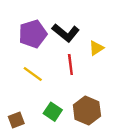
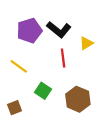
yellow line: (33, 74) -> (19, 66), moved
green square: (53, 112) -> (43, 91), moved

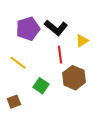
brown hexagon: (78, 99) -> (74, 78), moved

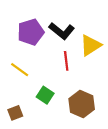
yellow triangle: (82, 41) -> (91, 45), size x1.5
brown hexagon: (74, 78) -> (82, 104), moved

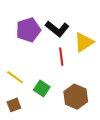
yellow line: (20, 70) -> (15, 77), moved

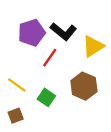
red line: (61, 57) -> (50, 58), moved, turned 42
brown hexagon: (76, 97) -> (84, 86), moved

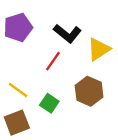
purple pentagon: (32, 33) -> (18, 27), moved
brown square: (16, 116) -> (17, 123), size x1.5

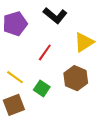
black L-shape: (67, 33) -> (55, 15), moved

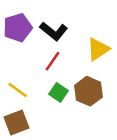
black L-shape: (55, 15) -> (54, 31), moved
green square: (42, 88) -> (58, 92), moved

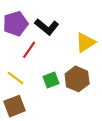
red line: (52, 61) -> (29, 50), moved
green square: (58, 92) -> (51, 80), turned 35

